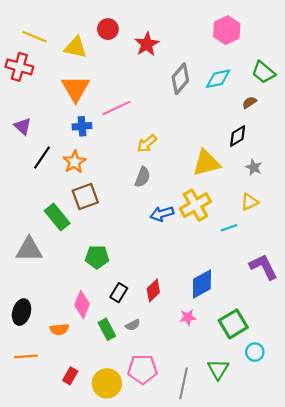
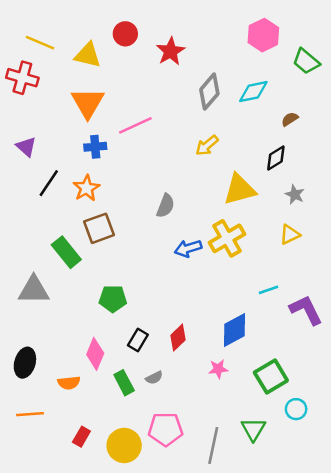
green trapezoid: (263, 72) -> (306, 61), moved
yellow arrow: (147, 144) -> (207, 146), moved
cyan line: (229, 228) -> (268, 290), moved

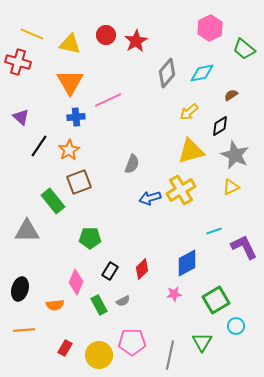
red circle: (125, 34) -> (106, 35), moved
yellow arrow: (207, 146) -> (189, 112), moved
gray star: (295, 194) -> (235, 155), size x1.8

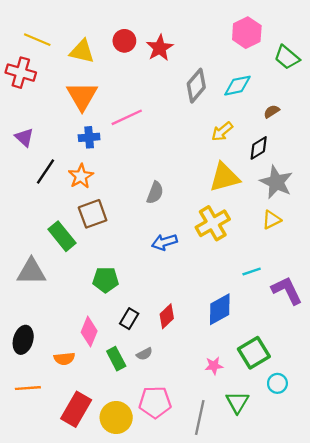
blue arrow: (150, 198) -> (164, 242), moved
pink star: (174, 294) -> (214, 366), moved
red rectangle: (65, 348) -> (76, 409), size x1.8

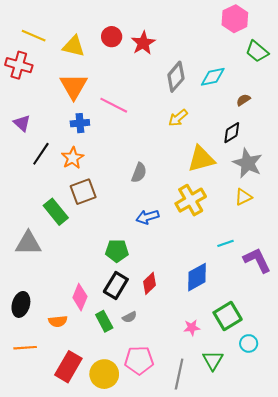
pink hexagon: (247, 33) -> (235, 19), moved
pink line: (127, 117) -> (114, 105), turned 52
yellow arrow: (222, 131) -> (178, 118), moved
green pentagon: (106, 280) -> (117, 251), moved
black rectangle: (129, 319) -> (116, 285), size x1.4

